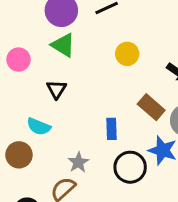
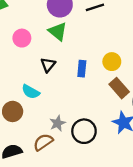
yellow circle: (127, 54) -> (112, 62), moved
blue rectangle: (111, 129) -> (82, 69), moved
black circle: (130, 167) -> (84, 131), moved

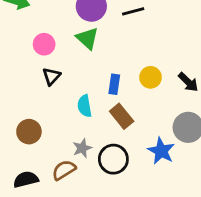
black triangle: (48, 65) -> (51, 76), moved
brown rectangle: (119, 88) -> (122, 116), moved
cyan semicircle: (31, 92) -> (85, 106), moved, turned 48

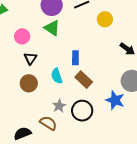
yellow circle: (150, 77) -> (105, 19), moved
brown circle: (29, 132) -> (29, 83), moved
brown semicircle: (64, 170) -> (48, 123), turned 72

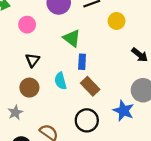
green triangle: (52, 28) -> (72, 38), moved
pink circle: (22, 36) -> (27, 25), moved
gray star: (59, 106) -> (15, 112), moved

